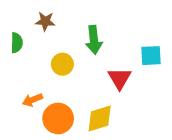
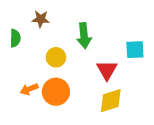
orange circle: (58, 118) -> (56, 92), moved
yellow diamond: (100, 118) -> (111, 101), moved

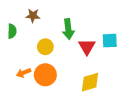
red triangle: (107, 70) -> (87, 47), moved

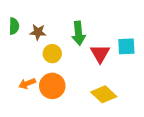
brown star: (33, 16) -> (38, 32), moved
green semicircle: (12, 31) -> (14, 26), moved
yellow diamond: (90, 82) -> (104, 94), turned 60

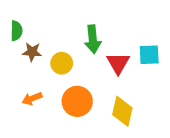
brown star: (38, 32) -> (32, 52), moved
orange circle: (52, 86) -> (77, 101), moved
yellow diamond: (104, 94) -> (122, 111), turned 60

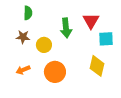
green semicircle: (16, 31) -> (28, 13), moved
red triangle: (118, 63) -> (91, 21), moved
yellow diamond: (122, 111) -> (97, 66), moved

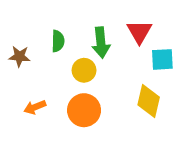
green semicircle: (28, 13) -> (58, 41), moved
brown star: (23, 37) -> (19, 56), moved
yellow circle: (44, 45) -> (84, 70), moved

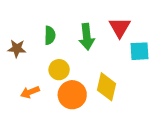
yellow circle: (84, 70) -> (59, 70), moved
yellow diamond: (149, 101) -> (107, 87), moved

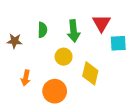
yellow circle: (59, 70) -> (64, 57), moved
orange arrow: (30, 92) -> (26, 78), turned -56
orange circle: (72, 95) -> (55, 91), moved

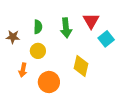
cyan square: (118, 43) -> (106, 39), turned -35
yellow circle: (64, 57) -> (38, 51), moved

